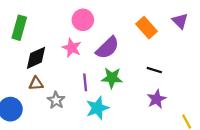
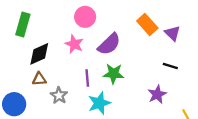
purple triangle: (180, 21) -> (172, 33), moved
black line: (154, 70) -> (170, 66), moved

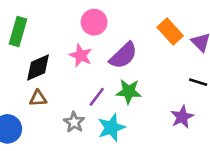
purple line: (87, 78) -> (97, 97), turned 42
gray star: (59, 95) -> (74, 122), moved

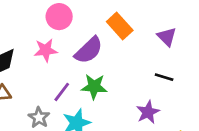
orange rectangle: (170, 31) -> (120, 26), moved
pink star: (81, 55) -> (46, 50), turned -30

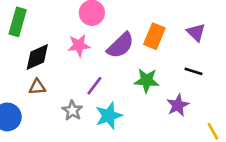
orange rectangle: (120, 26) -> (154, 36), moved, turned 65
green star: (94, 87) -> (147, 80), moved

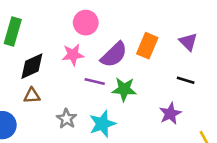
green star: (147, 80) -> (124, 89), moved
purple line: (94, 86) -> (95, 82), moved, turned 66

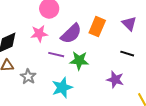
purple star: (170, 114) -> (115, 80), turned -30
gray star: (67, 119) -> (28, 77), moved

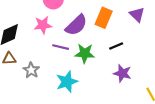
black line: (127, 54) -> (116, 46), moved, turned -40

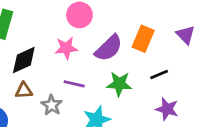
purple line: (61, 47) -> (74, 84), moved

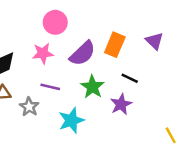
black line: (159, 75) -> (130, 78), turned 49
green star: (119, 84) -> (92, 87), turned 30
purple star: (167, 109) -> (121, 104), moved, turned 30

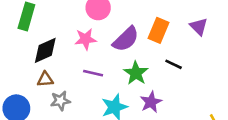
purple star: (121, 104) -> (151, 102), moved
gray star: (29, 107) -> (60, 101), moved, turned 30

